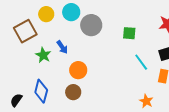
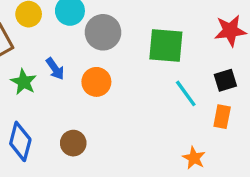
green square: (129, 33) -> (166, 46), size x1.6
orange circle: (78, 70) -> (96, 82), moved

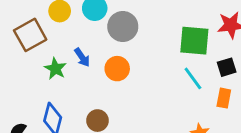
green square: (166, 46) -> (194, 41), moved

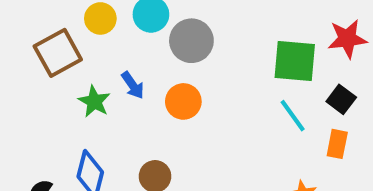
black square: (227, 67) -> (341, 99), turned -36

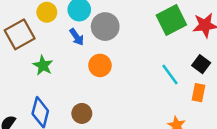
green square: (295, 61) -> (171, 20), moved, turned -32
blue arrow: (133, 85) -> (77, 37), moved

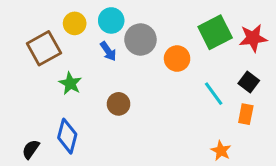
orange circle: (100, 65) -> (177, 59), moved
brown circle: (82, 113) -> (119, 104), moved

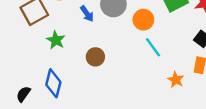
cyan line: (214, 94) -> (153, 47), moved
orange star: (221, 151) -> (176, 80), moved

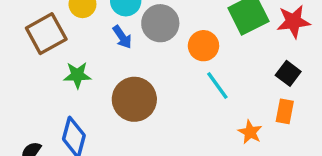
green star: (56, 40) -> (77, 75), turned -30
brown circle: (95, 57) -> (134, 99), size x1.6

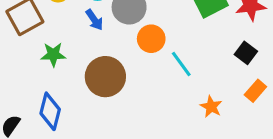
orange circle: (203, 46) -> (151, 39), moved
orange rectangle: (285, 111) -> (255, 91), moved, turned 30

